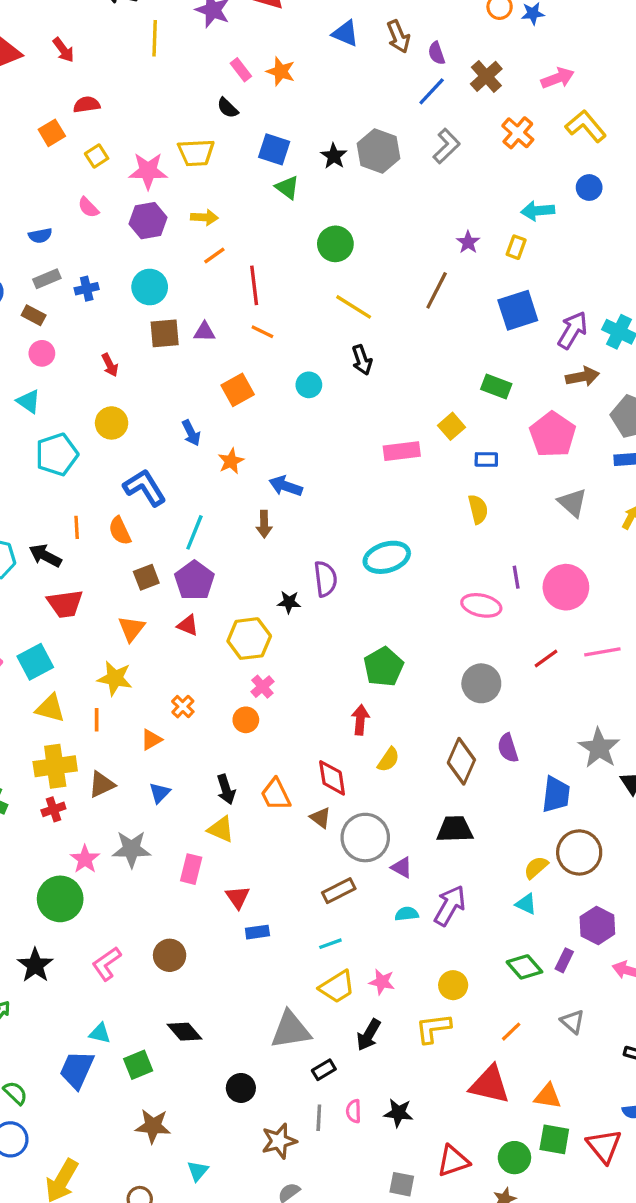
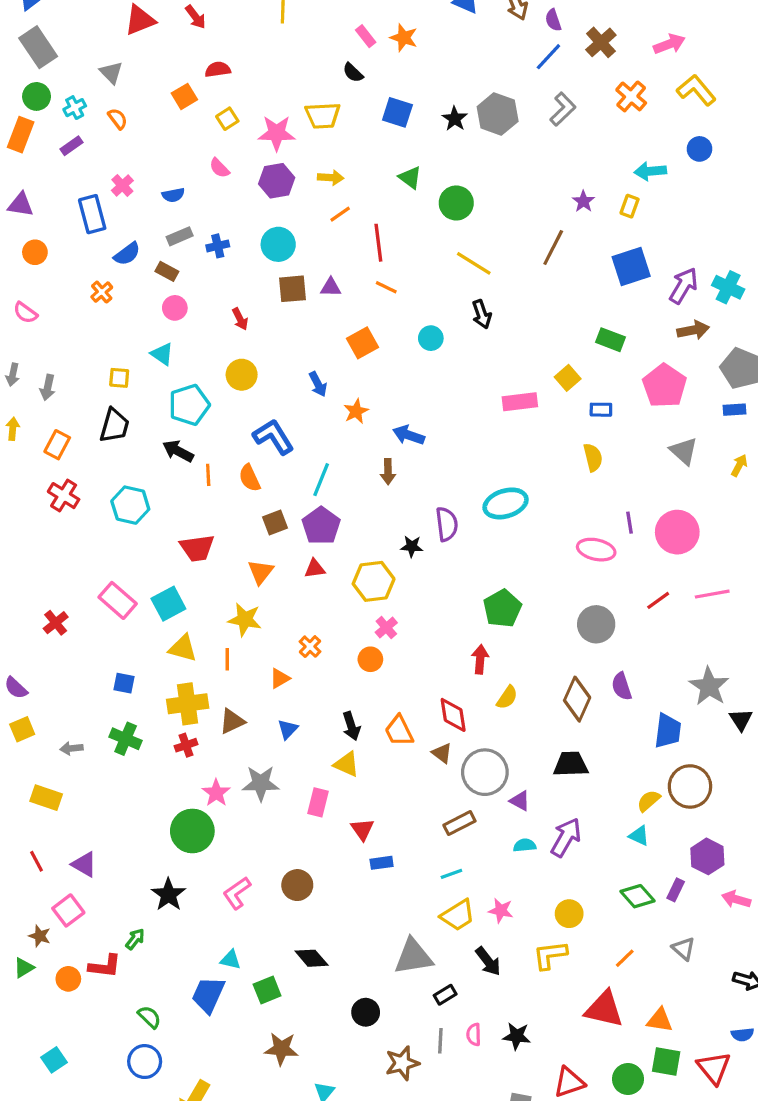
green triangle: (287, 188) -> (410, 178), moved
black arrow: (45, 556) -> (178, 451), moved
red triangle: (188, 625) -> (315, 569), turned -30
black arrow: (369, 1035) -> (488, 961), turned -68

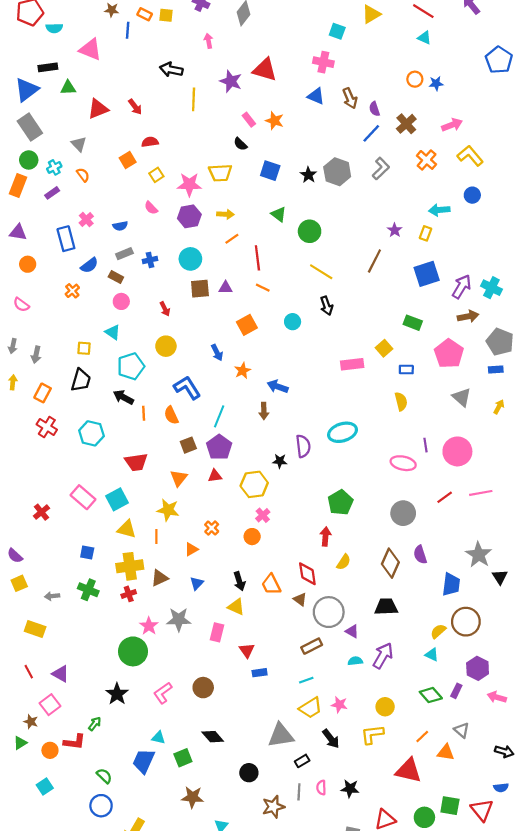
orange triangle: (660, 1020) -> (446, 752), moved
cyan square: (54, 1060) -> (45, 787), moved

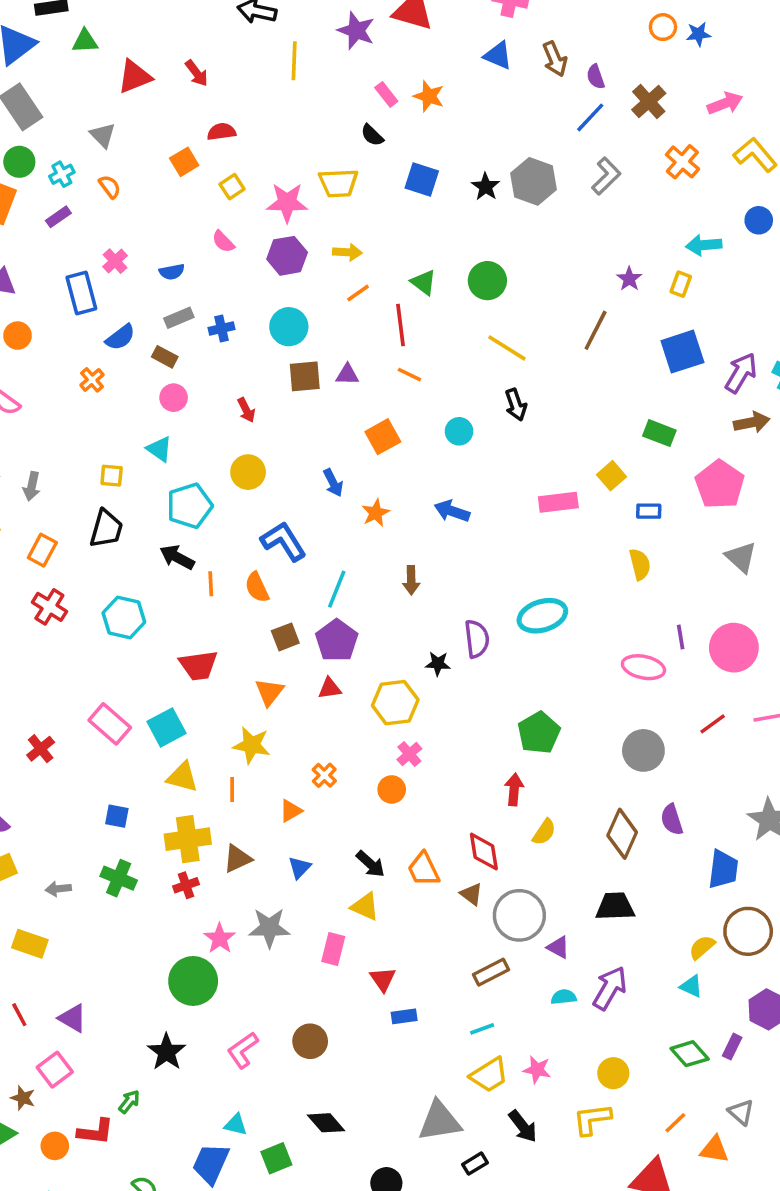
green triangle: (279, 214) -> (424, 282), moved
blue arrow: (278, 387) -> (452, 511), moved
black arrow: (239, 581) -> (370, 864), turned -30

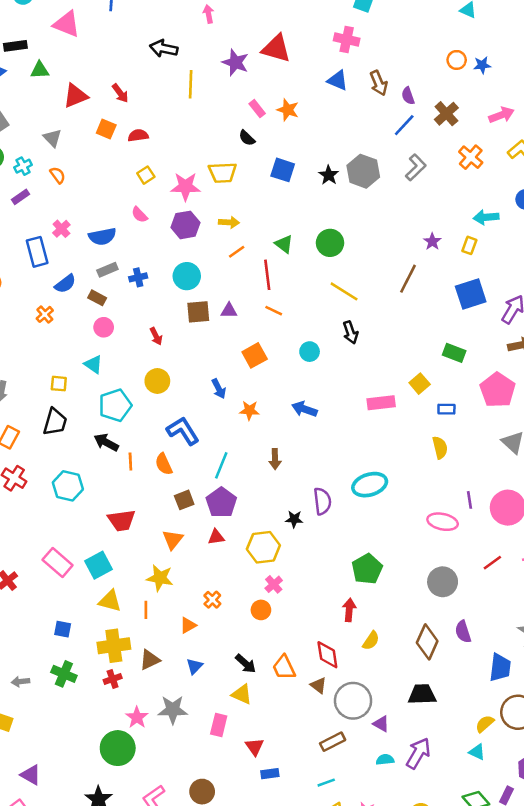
orange square: (184, 162) -> (106, 129), moved, turned -36
blue semicircle: (172, 272) -> (102, 236), size x1.5
orange star: (376, 513) -> (249, 410), turned 30

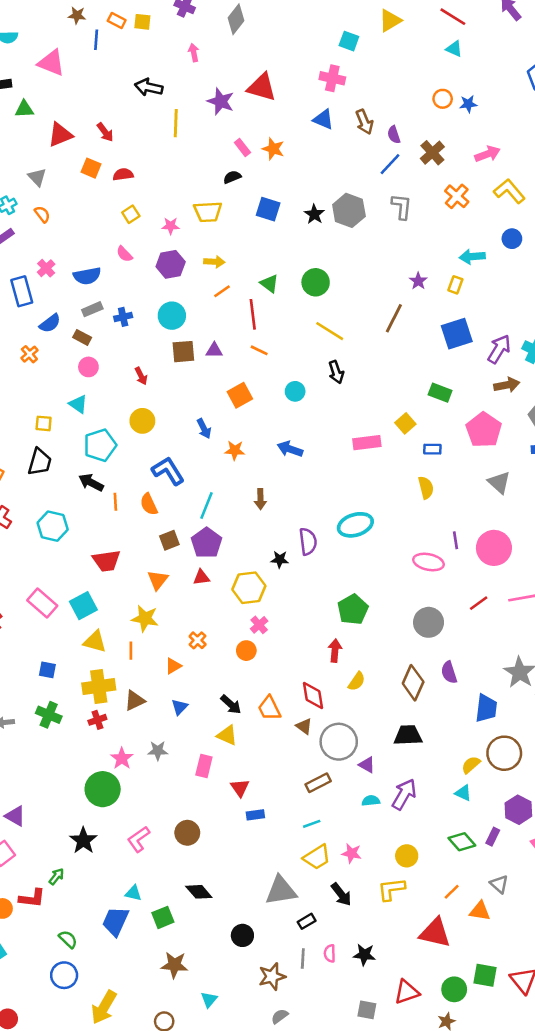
black semicircle: (247, 138) -> (232, 177), turned 114
gray L-shape: (416, 167) -> (402, 207), turned -40
pink star: (185, 187) -> (171, 226), size x0.6
gray star: (173, 710) -> (158, 751), size x0.7

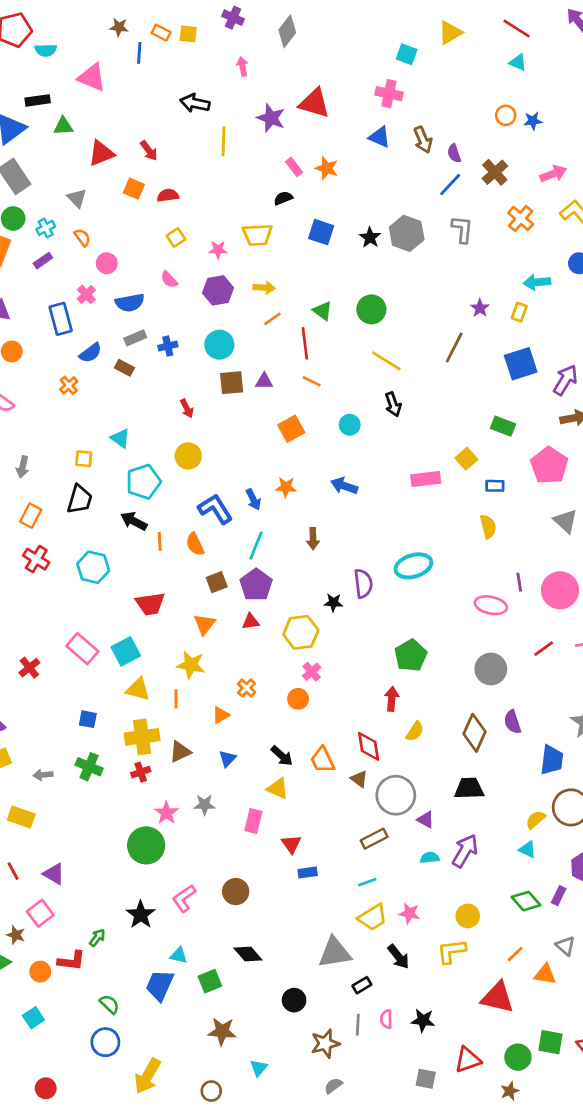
pink circle: (88, 367) -> (107, 263), moved
blue arrow: (204, 429) -> (253, 499), moved
black star: (83, 840) -> (141, 915), moved

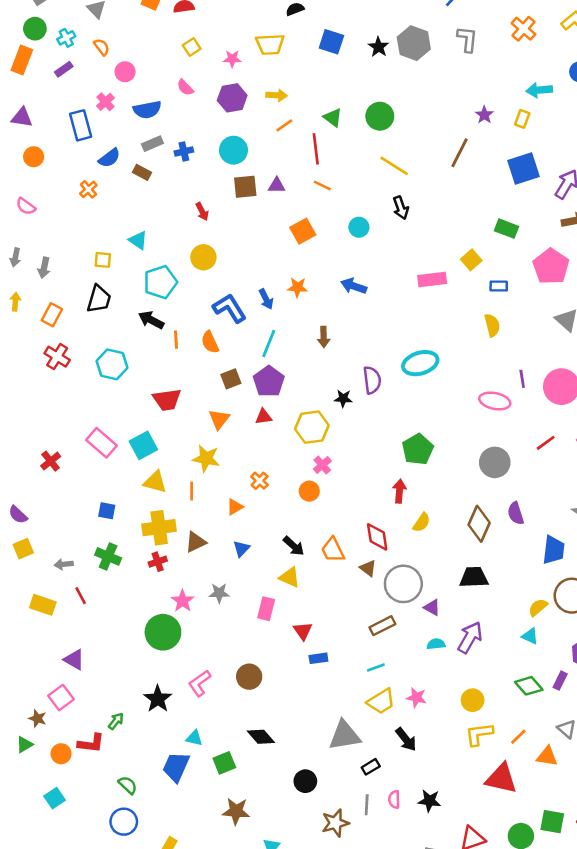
red line: (13, 871) -> (81, 596), moved
yellow L-shape: (451, 951) -> (479, 734), moved

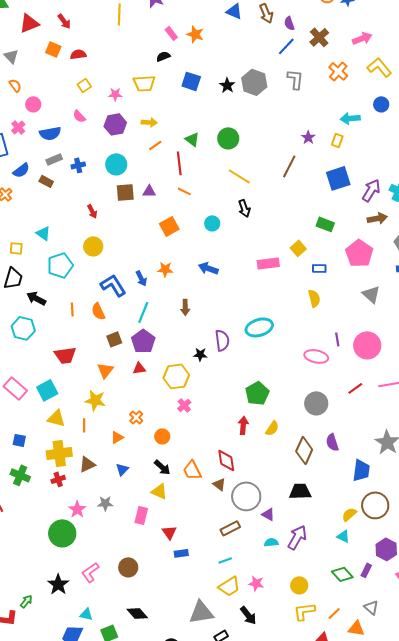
black arrow: (151, 320) -> (36, 298), moved
orange circle: (309, 491) -> (162, 436), moved
yellow semicircle: (422, 522) -> (272, 428), moved

